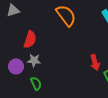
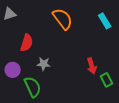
gray star: (34, 60) -> (44, 64), moved
green semicircle: (36, 83) -> (33, 87), size x1.5

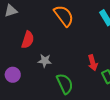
purple circle: (13, 70) -> (13, 75), moved
green semicircle: (33, 87) -> (65, 84), moved

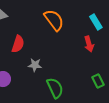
red arrow: (93, 63) -> (89, 44), moved

